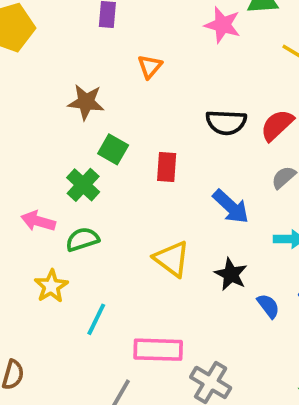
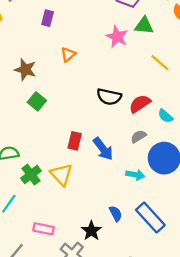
red rectangle: (167, 167) -> (75, 141), moved
green cross: (83, 185) -> (31, 175), moved
black star: (231, 274) -> (91, 231), moved
pink rectangle: (158, 350) -> (44, 229), size x0.7

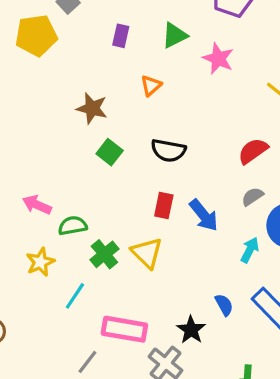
green triangle: (144, 26) -> (175, 35), moved, turned -30
black semicircle: (109, 97) -> (168, 150), moved
cyan arrow: (135, 175) -> (250, 250), turned -72
pink rectangle: (44, 229) -> (124, 329), size x1.5

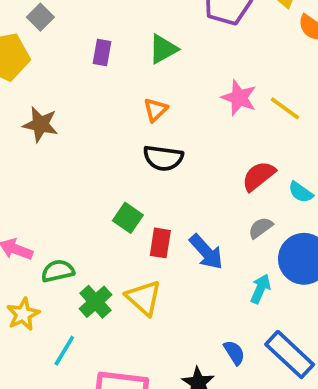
pink star: (218, 59) -> (239, 98), moved
orange triangle: (151, 86) -> (155, 110), moved
brown star: (92, 108) -> (40, 124), moved
black semicircle: (168, 150) -> (163, 158), moved
green square: (110, 152) -> (128, 218), moved

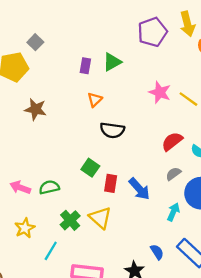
purple rectangle: (102, 53) -> (85, 66), moved
orange triangle: (155, 110) -> (95, 100), moved
green semicircle: (58, 271) -> (49, 187), moved

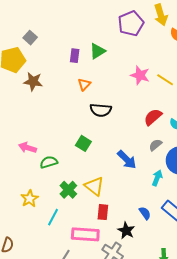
brown star: (35, 109) -> (33, 81), moved
red rectangle: (111, 183) -> (103, 212), moved
pink arrow: (20, 187) -> (27, 148), moved

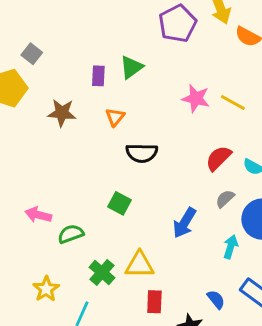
brown star: (33, 81) -> (62, 113), moved
blue arrow: (127, 160) -> (184, 223), turned 80
yellow triangle: (94, 186) -> (140, 265), turned -35

